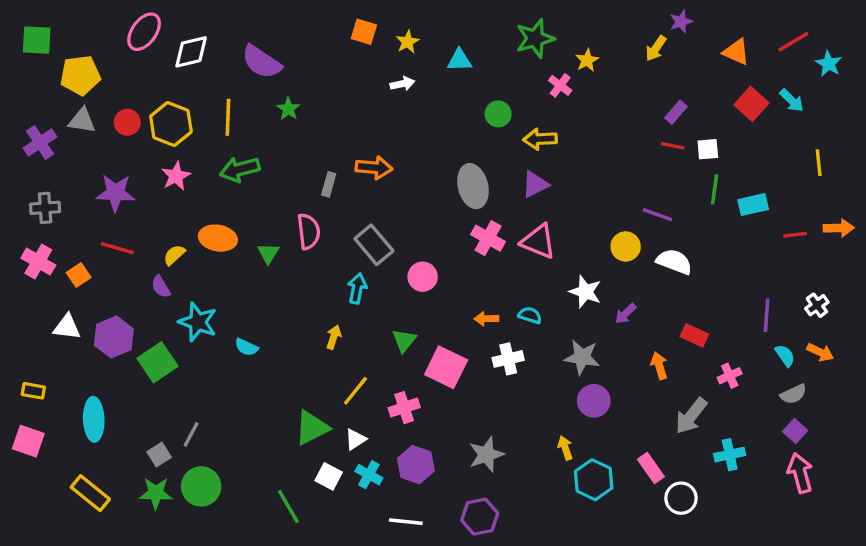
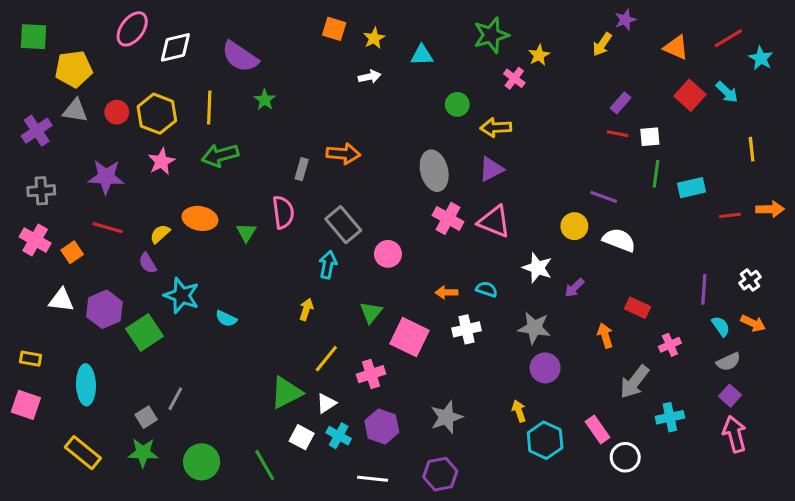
green circle: (201, 486) -> (202, 462), moved

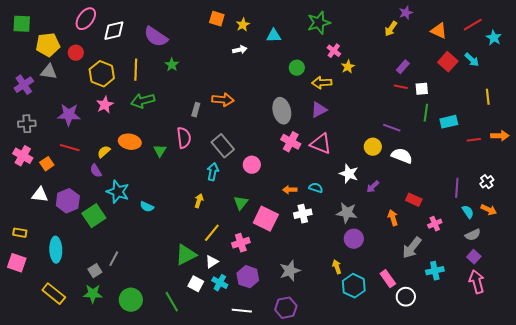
yellow star: (539, 55) -> (348, 67), moved
red circle: (117, 112) -> (76, 53), moved

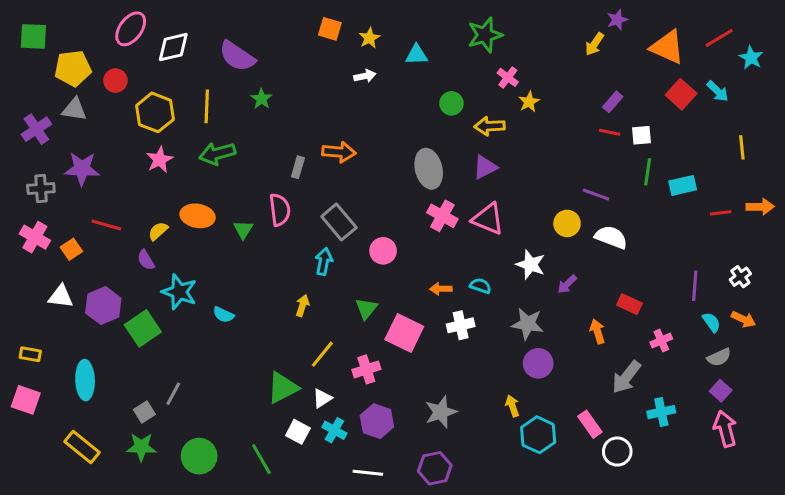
orange triangle: (439, 31) -> (667, 47), size x1.4
purple star: (69, 115) -> (82, 169), moved

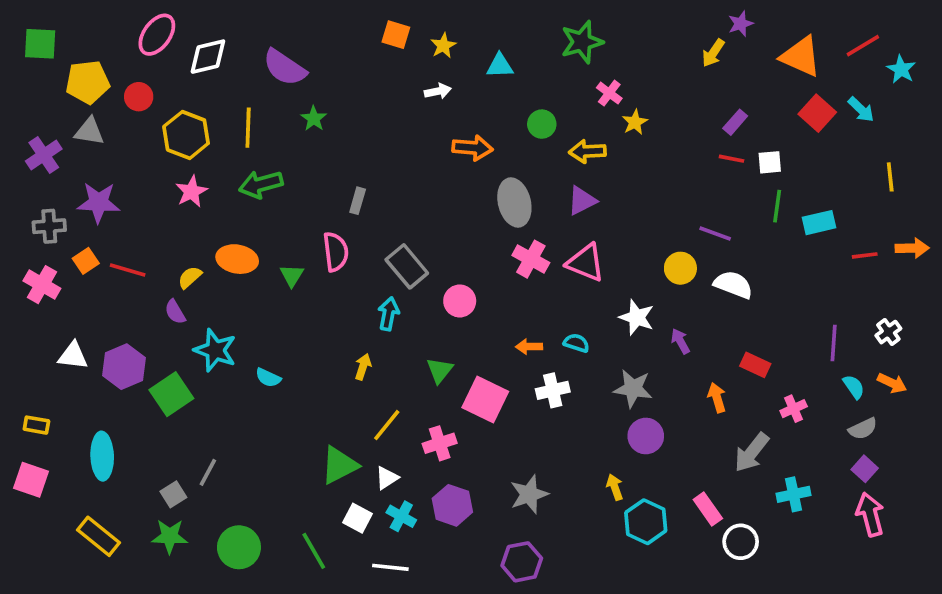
orange arrow: (339, 152) -> (472, 148), moved
orange square: (71, 249) -> (86, 261), moved
purple arrow: (567, 284) -> (680, 341), turned 105
white line: (368, 473) -> (390, 567), moved

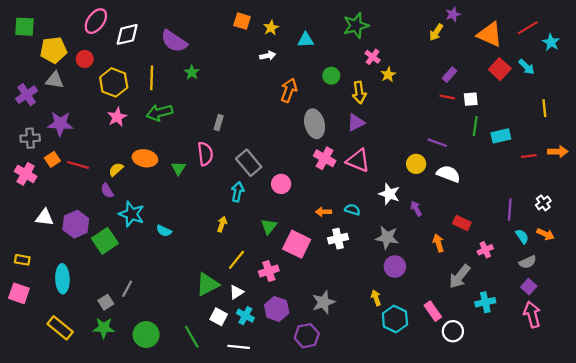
orange arrow: (472, 148) -> (289, 90), turned -75
yellow arrow: (587, 151) -> (359, 92), turned -95
purple hexagon: (522, 562) -> (307, 336), moved

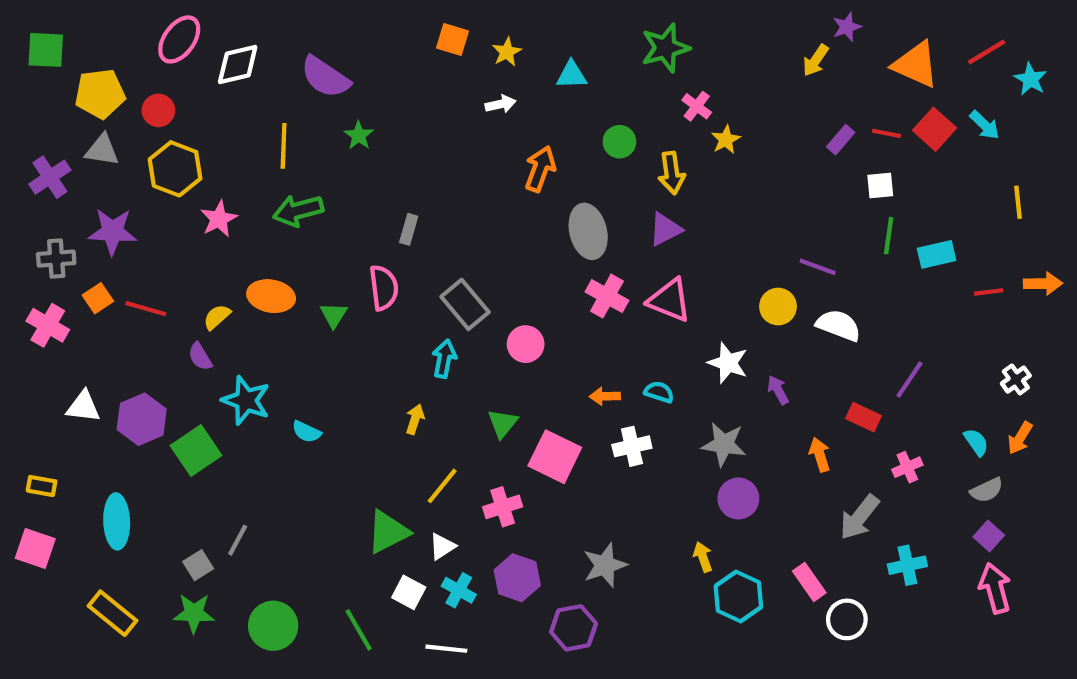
yellow hexagon: (114, 82) -> (175, 169), moved
red line: (447, 97) -> (886, 133), moved
purple line: (510, 210) -> (909, 380), moved, turned 30
orange arrow: (546, 234) -> (1020, 438), turned 96

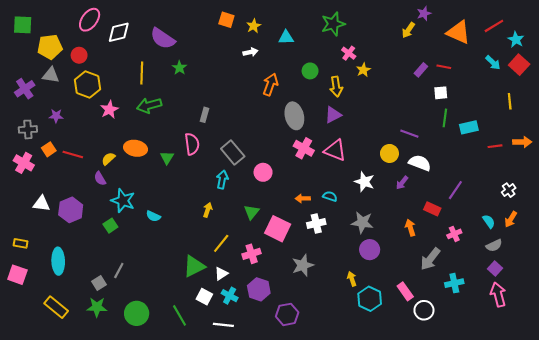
red square: (934, 129) -> (519, 65), moved
purple star: (112, 231) -> (56, 116), size x0.6
purple arrow: (778, 390) -> (402, 183), moved, turned -112
green square: (196, 450) -> (110, 226), moved, size x0.6
gray star: (605, 565) -> (303, 265), moved

